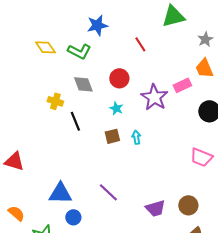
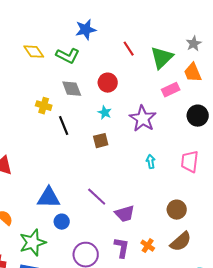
green triangle: (173, 16) -> (162, 58), moved, turned -30
purple star: (154, 97) -> (143, 119), moved
cyan arrow: (136, 137) -> (151, 162), moved
pink trapezoid: (201, 157) -> (190, 162), turned 75
purple trapezoid: (155, 208) -> (125, 214), moved

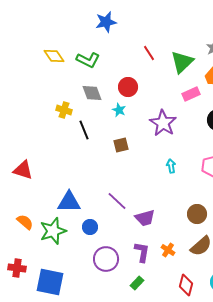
blue star: (86, 30) -> (106, 22), moved
cyan star: (105, 113) -> (119, 110), moved
blue circle: (62, 222) -> (90, 227), moved
green star: (33, 243) -> (53, 231), moved

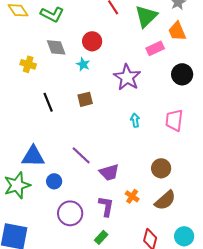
black line: (84, 130) -> (48, 102), moved
orange cross: (168, 250) -> (132, 196), moved

